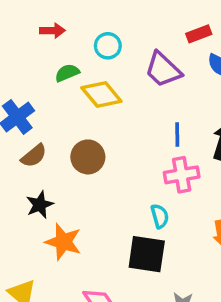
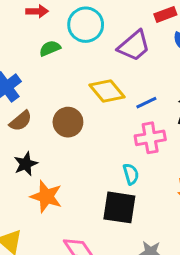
cyan circle: (108, 46) -> (86, 25), size x1.5
purple trapezoid: (163, 70) -> (134, 46), turned -84
yellow diamond: (101, 94) -> (107, 91), moved
blue line: (177, 135) -> (146, 103), turned 65

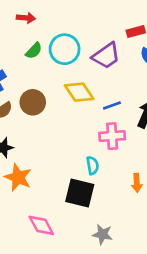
cyan circle: (86, 25) -> (65, 49), moved
green semicircle: (50, 48) -> (34, 51), turned 150
brown circle: (68, 122) -> (33, 102), moved

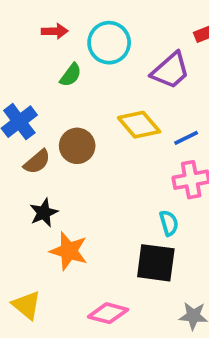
cyan circle: (65, 49) -> (109, 43), moved
pink diamond: (41, 225) -> (108, 313), turned -40

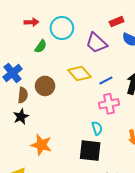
purple trapezoid: (171, 71) -> (96, 43), turned 85
brown semicircle: (37, 162) -> (23, 95), turned -42
black star: (44, 213) -> (21, 117), moved

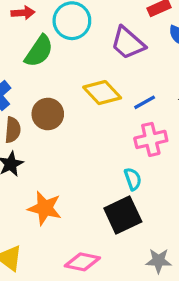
green semicircle: (41, 46) -> (39, 51), size x1.5
black square: (90, 151) -> (123, 215), turned -30

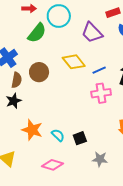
cyan semicircle: (133, 179) -> (58, 135), moved, turned -32
black square: (123, 215) -> (80, 138), size x0.6
gray star: (159, 261) -> (100, 159), moved

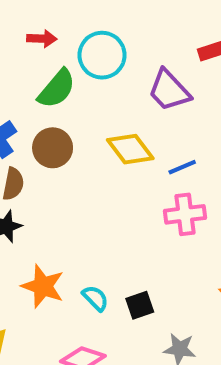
brown circle: (39, 72) -> (53, 148), moved

